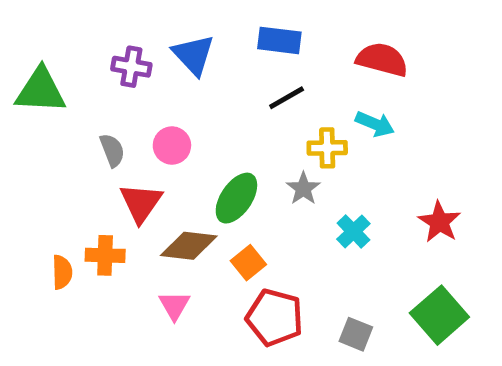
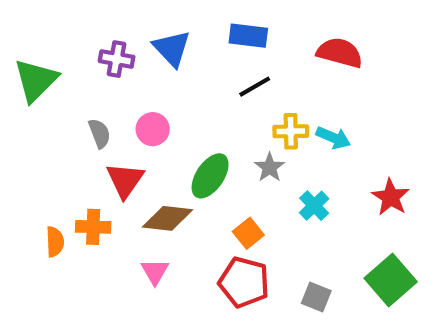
green triangle: (41, 91) -> (36, 80), turned -48
cyan arrow: (375, 124) -> (333, 138), moved
orange square: (248, 263) -> (248, 233), moved

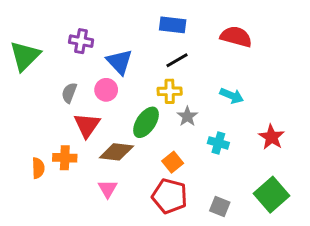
blue triangle: (172, 48) -> (119, 62), moved
yellow cross: (291, 131) -> (170, 91), moved
gray semicircle: (100, 133) -> (69, 93), turned -138
cyan cross: (314, 206) -> (218, 143), turned -30

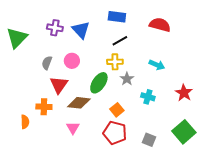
blue triangle: (119, 62) -> (81, 30), moved
orange semicircle: (38, 168) -> (25, 122), moved

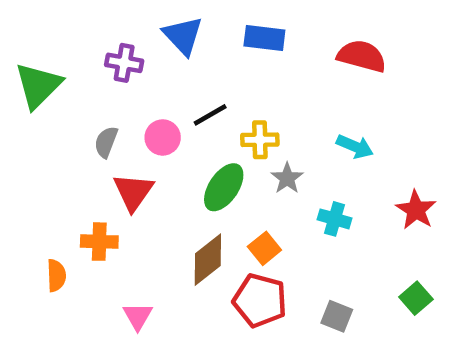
blue triangle: (81, 30) -> (183, 36), moved
black line: (120, 41) -> (210, 115), moved
brown diamond: (79, 103) -> (208, 260), moved, turned -45
pink triangle: (73, 128) -> (138, 316), moved
green square: (184, 132) -> (416, 298), size x0.6

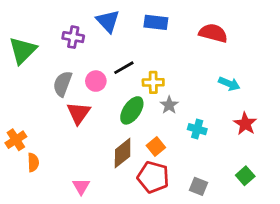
gray semicircle: (106, 142) -> (63, 84), size x1.4
cyan arrow: (355, 147) -> (229, 84), moved
orange cross: (99, 242) -> (16, 140), moved, turned -35

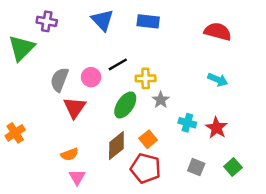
red semicircle: (213, 33) -> (218, 32), moved
purple cross: (73, 37) -> (47, 21), moved
red star: (245, 124) -> (216, 128), moved
orange semicircle: (33, 162) -> (70, 154), moved, turned 72
gray square: (199, 186) -> (196, 167), moved

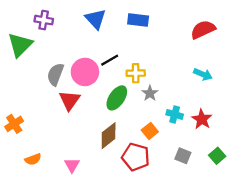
red semicircle: (218, 32) -> (203, 29), turned -40
pink circle: (91, 77) -> (85, 72), size x1.5
orange square: (148, 139) -> (150, 131), moved
orange semicircle: (70, 154) -> (33, 159), moved

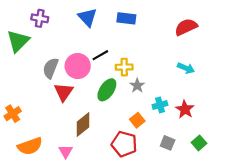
cyan cross: (175, 114) -> (160, 105), turned -32
brown diamond: (109, 136) -> (83, 124), moved
orange semicircle: (33, 159) -> (30, 146), size x1.6

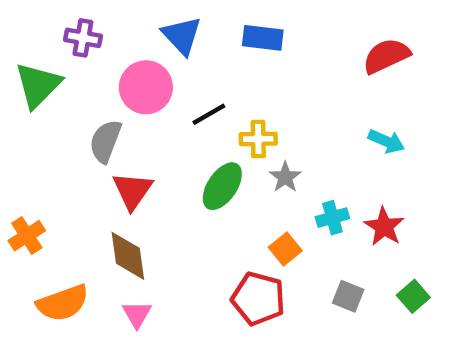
pink circle: (78, 66) -> (146, 87), moved
brown diamond: (83, 124) -> (128, 256), moved, turned -60

